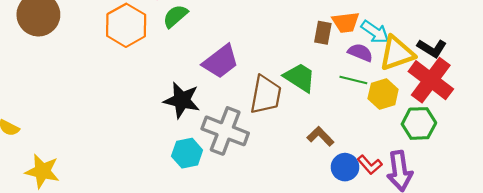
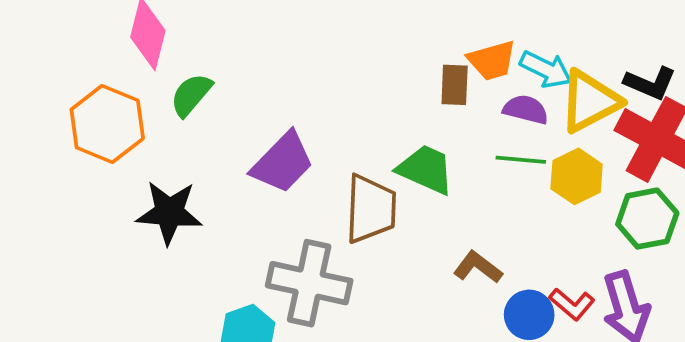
black star: (182, 100) -> (169, 212), moved

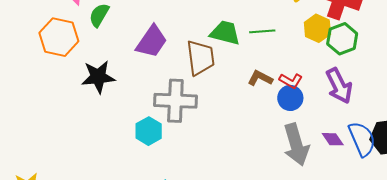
green line: (521, 160) -> (262, 31), moved
yellow hexagon: (577, 176) -> (317, 28), moved
red L-shape: (572, 304) -> (291, 81), moved

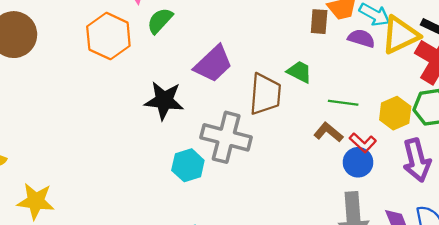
yellow hexagon: (317, 28) -> (395, 113), moved
green line: (262, 31) -> (343, 103), moved
green trapezoid: (225, 33) -> (299, 72), size x0.7
black star: (98, 77) -> (164, 101), moved

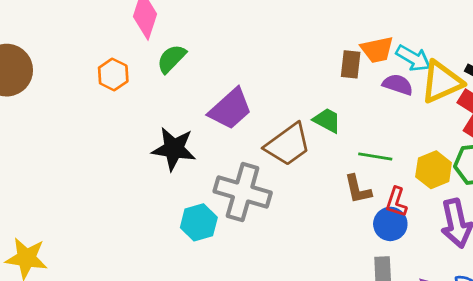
orange hexagon: (108, 36) -> (113, 74), size x0.6
brown trapezoid: (265, 94) -> (288, 145), turned 48
brown L-shape: (328, 132) -> (358, 189), turned -144
red L-shape: (363, 143) -> (396, 202), turned 64

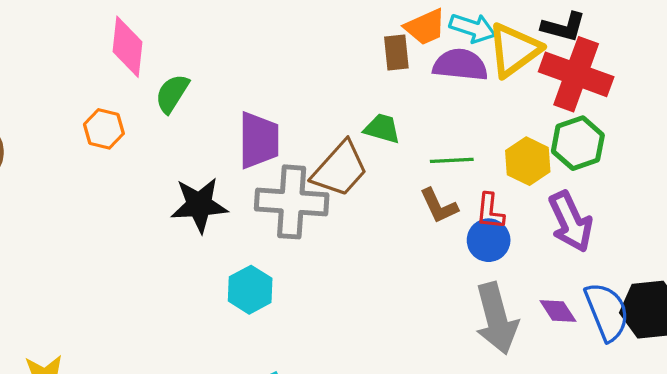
purple semicircle: (398, 85) -> (460, 65), size x1.4
purple trapezoid: (230, 109) -> (259, 140), turned -36
gray cross: (243, 192) -> (292, 202), moved

